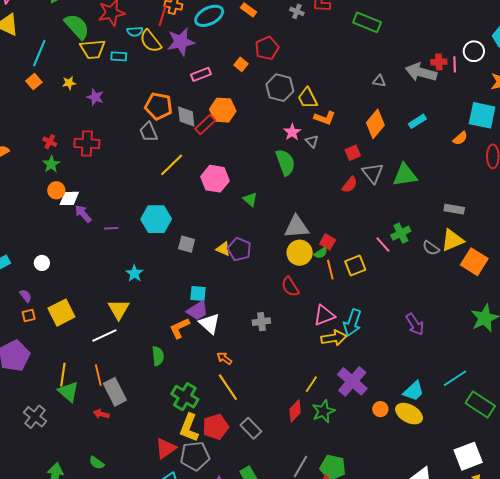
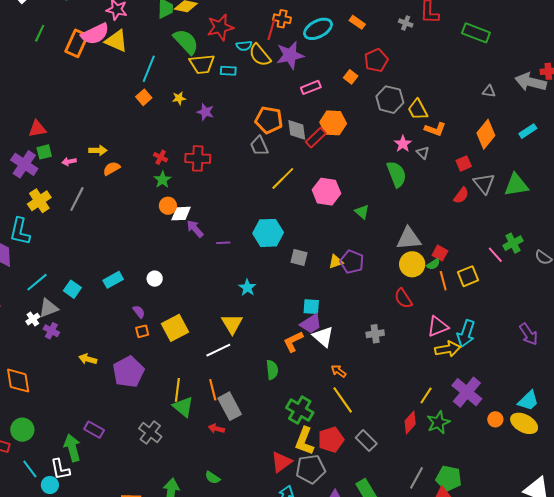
yellow triangle: (223, 249) -> (336, 262), turned -42

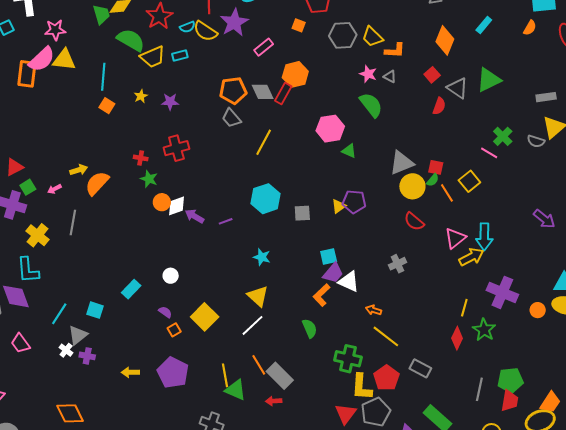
orange semicircle: (112, 168) -> (97, 183), size x1.5
pink hexagon: (326, 192) -> (330, 129), moved

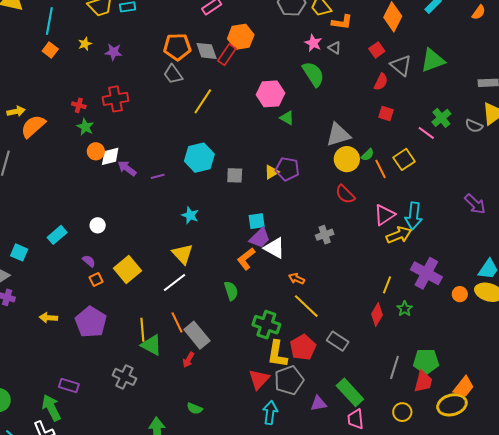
red square: (436, 167) -> (386, 113), moved
green star: (484, 330) -> (405, 309), size x0.7
red arrow: (274, 401) -> (188, 360), turned -63

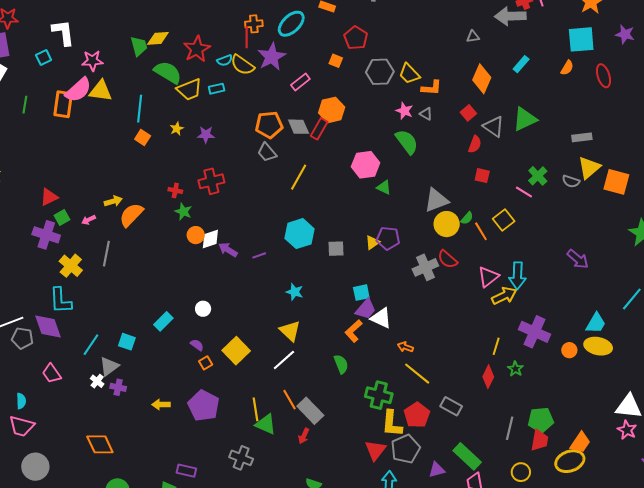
gray cross: (325, 235) -> (425, 267), moved, size x1.4

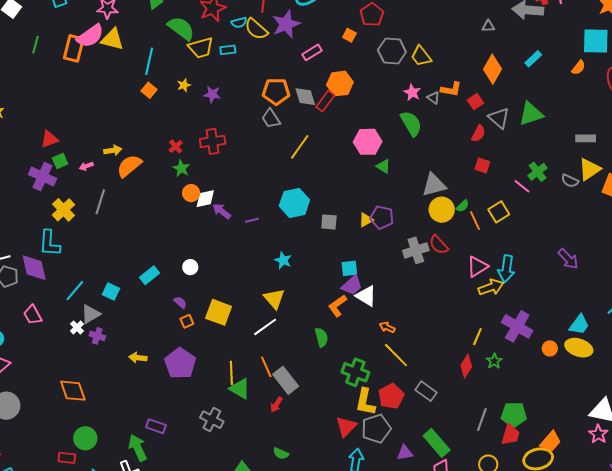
orange L-shape: (432, 88) -> (451, 89), moved
red cross: (175, 190) -> (176, 146), turned 32
yellow square: (236, 351) -> (219, 312), turned -32

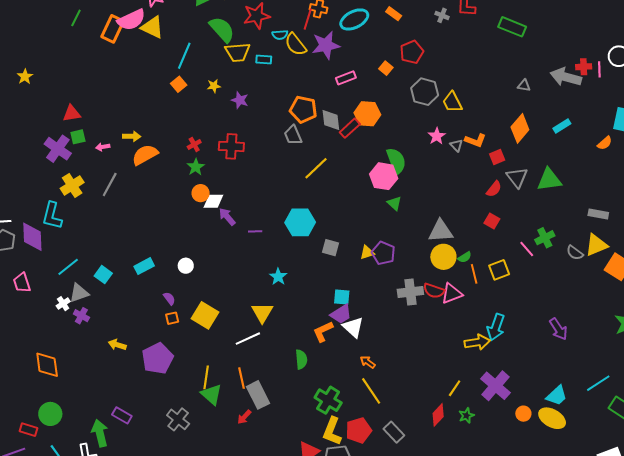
green semicircle: (411, 123) -> (396, 161), moved
red semicircle: (439, 245) -> (434, 291), turned -40
pink triangle: (477, 267) -> (452, 294), moved

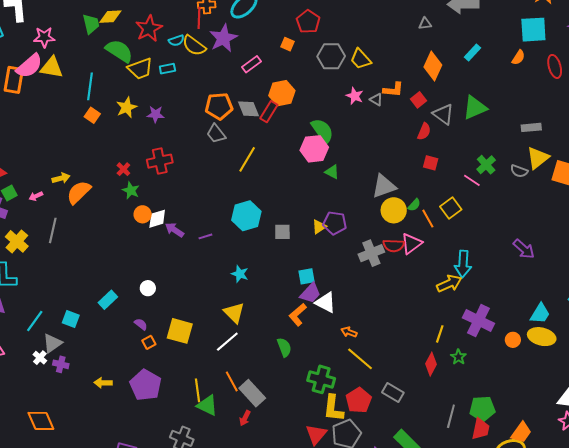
yellow star: (214, 86) -> (127, 107), size x1.5

